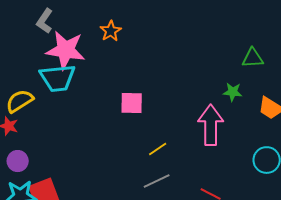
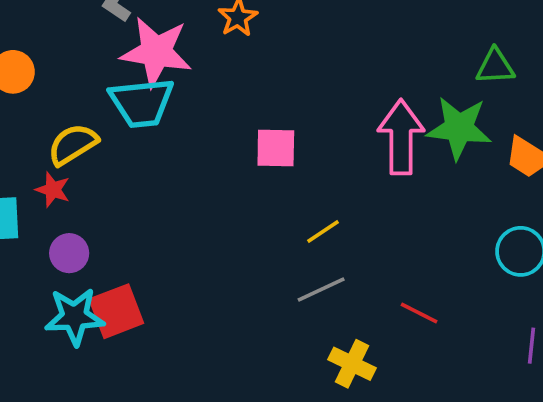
green star: (233, 92) -> (459, 128), size x1.8
pink arrow: (211, 125) -> (401, 137), moved

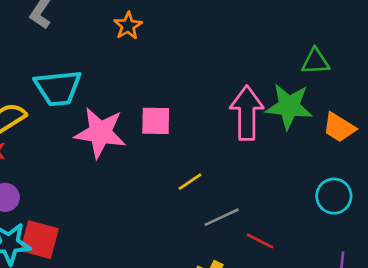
pink star: (156, 52) -> (100, 133), moved
gray line: (321, 289) -> (222, 217), moved
red square: (116, 311) -> (40, 240), turned 36

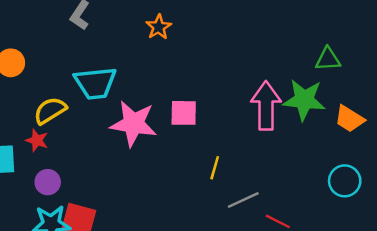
yellow line: (190, 182) -> (215, 168), turned -40

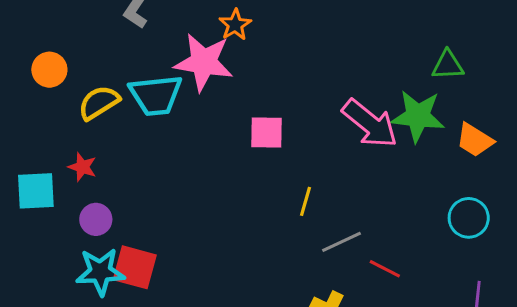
pink arrow: (266, 106) -> (370, 124), turned 129
yellow semicircle: (50, 111) -> (99, 103), moved
pink star: (134, 124) -> (204, 62), moved

